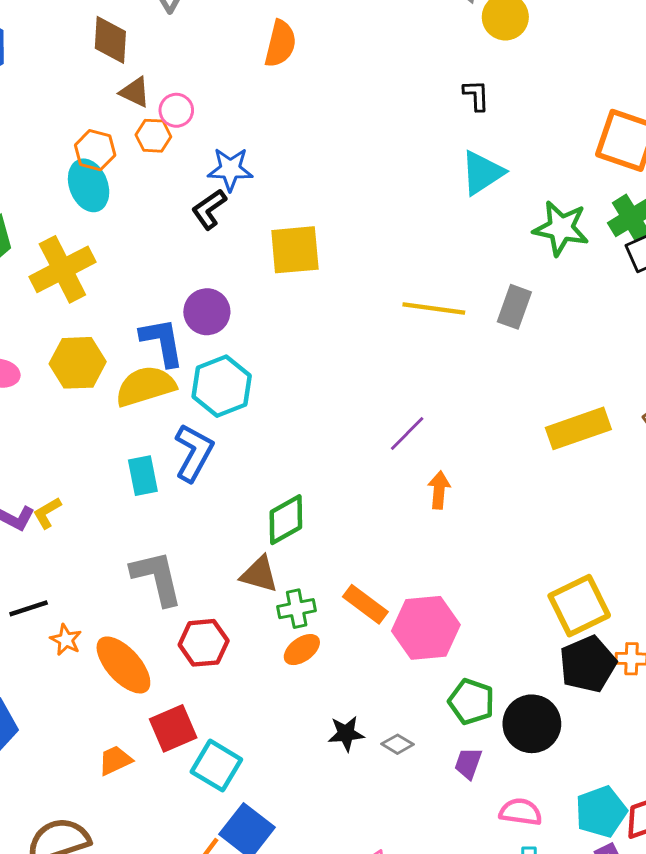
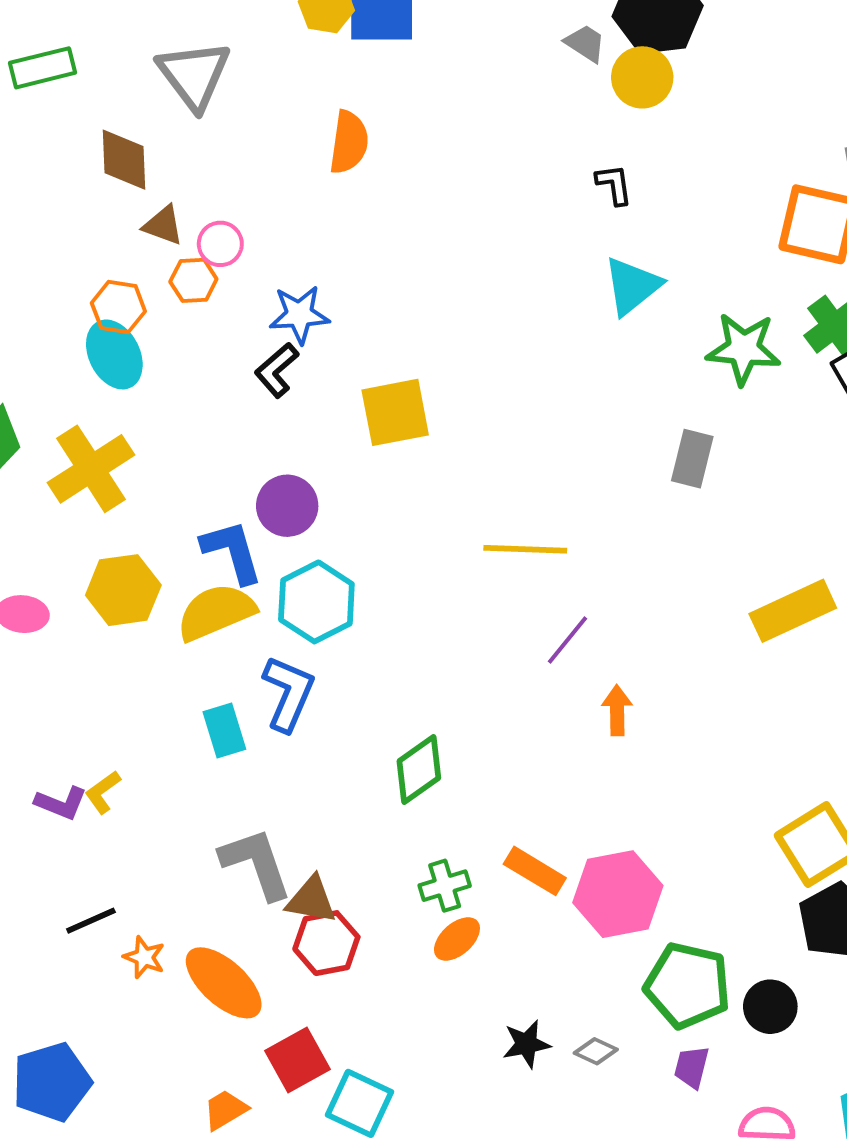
yellow line: (434, 308) -> (525, 549), moved
brown triangle: (259, 574) -> (311, 900), moved
green pentagon: (471, 702) -> (688, 985), size x1.4
black circle: (532, 724) -> (770, 1007), size x0.7

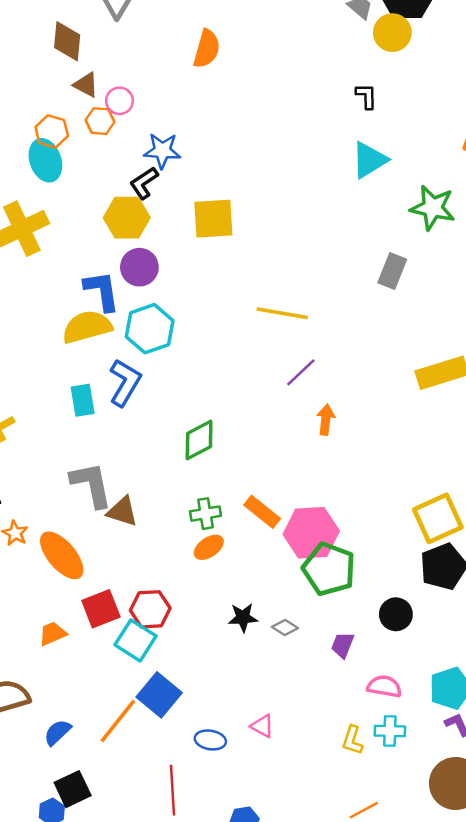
yellow hexagon: (123, 590) -> (127, 218), moved
red hexagon: (326, 943) -> (150, 609), moved
green pentagon: (688, 985) -> (329, 569), moved

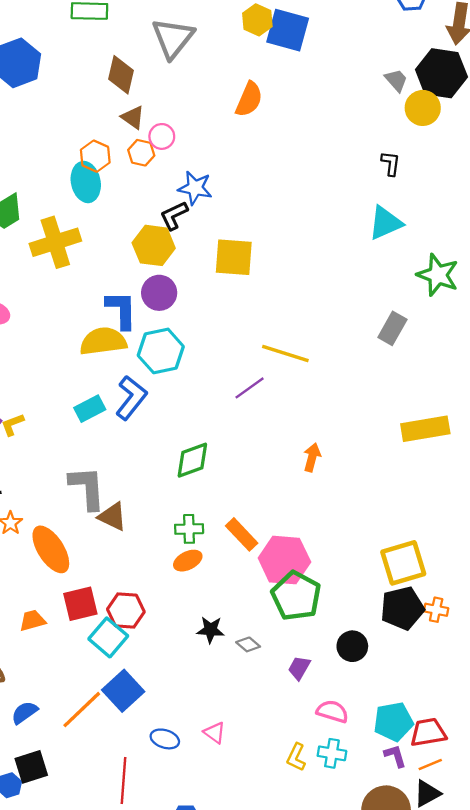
purple line: (301, 372) -> (250, 388), moved
cyan rectangle: (83, 400) -> (90, 409), turned 64

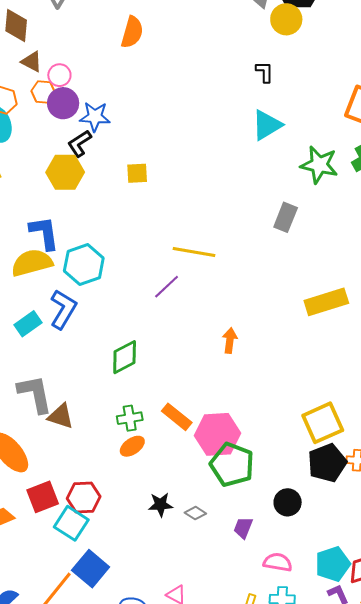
yellow square: (234, 257) -> (137, 173), size x0.6
purple circle: (159, 293) -> (63, 103), moved

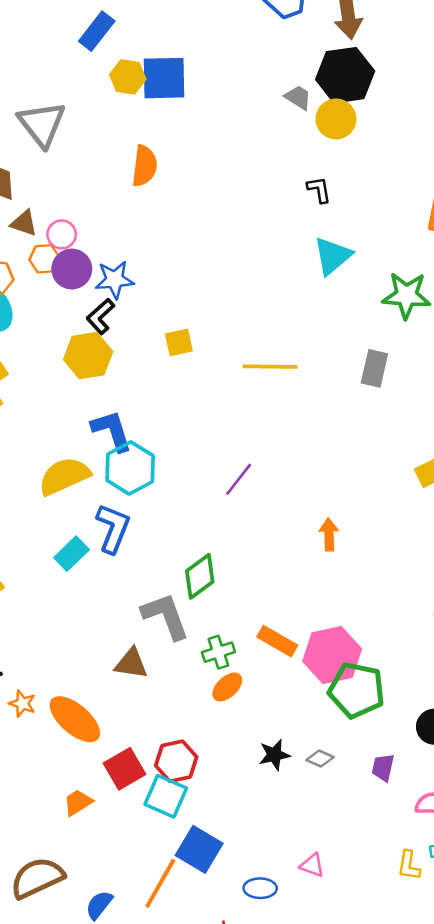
blue L-shape: (44, 233) -> (112, 431), moved
yellow line: (194, 252) -> (270, 367), moved
gray L-shape: (35, 394) -> (166, 616), moved

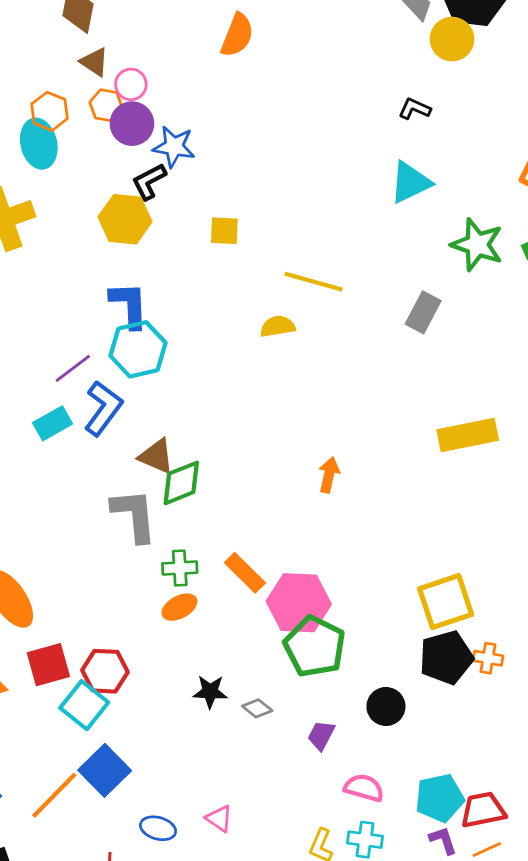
black L-shape: (319, 190) -> (415, 109), turned -72
yellow semicircle: (64, 476) -> (278, 326), moved, size x0.6
purple line: (239, 479) -> (73, 368), moved
brown triangle: (131, 663) -> (156, 456), moved

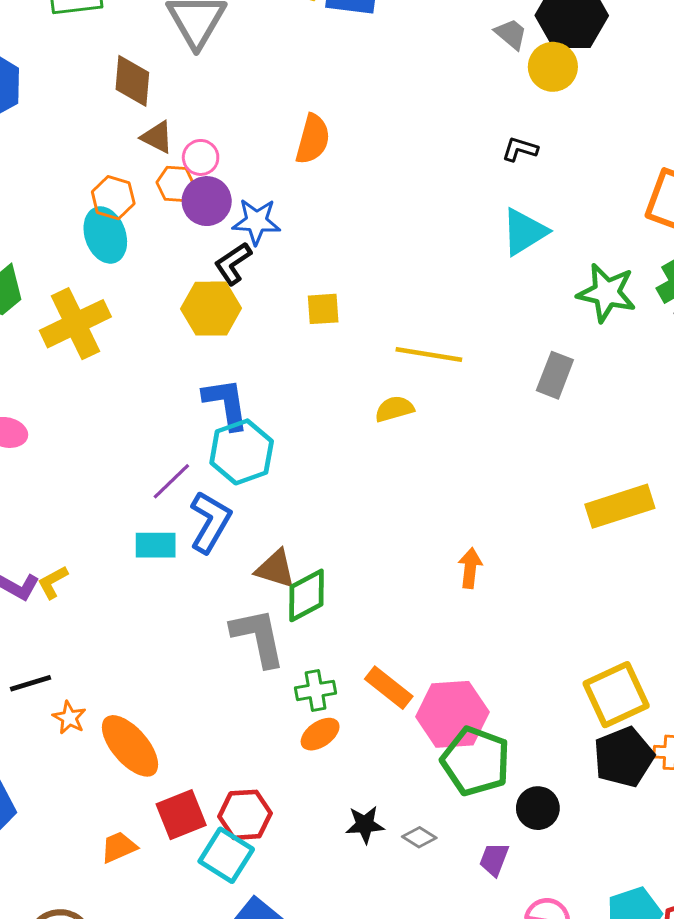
orange semicircle: (237, 35) -> (313, 139), moved
cyan rectangle: (53, 423) -> (156, 545), turned 36
black circle: (386, 706) -> (538, 808), moved

